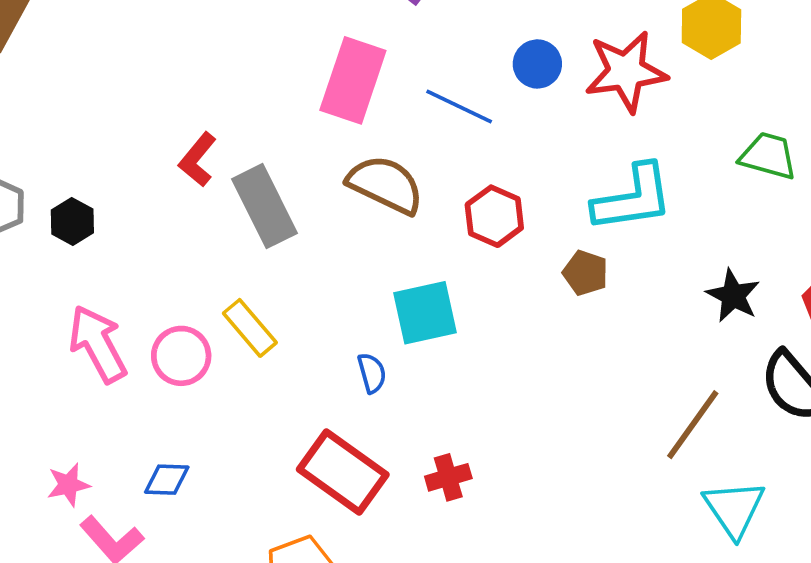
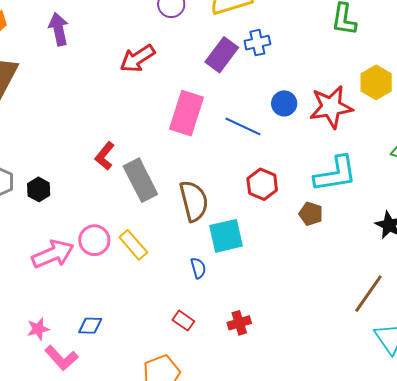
brown semicircle: (385, 185) -> (194, 201), moved, turned 51
pink arrow: (98, 344) -> (53, 254), turned 96
pink circle: (181, 356) -> (94, 240), moved
red rectangle: (343, 472) -> (183, 321), size x0.5

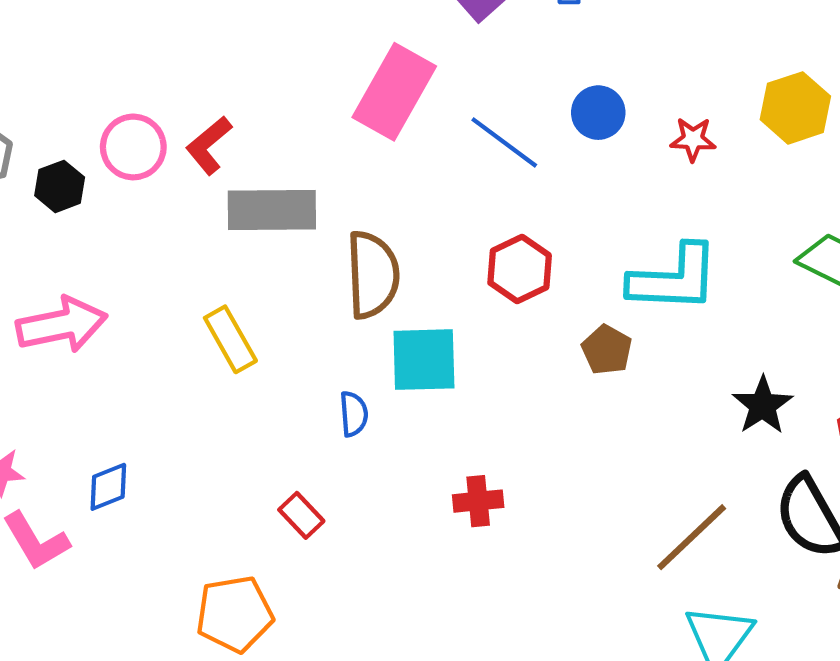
red star: (331, 107) -> (693, 139), size x0.5
gray rectangle: (140, 180) -> (272, 210), turned -75
pink circle: (94, 240) -> (133, 147), moved
red cross: (239, 323) -> (478, 501), moved
blue diamond: (90, 326) -> (108, 487), turned -35

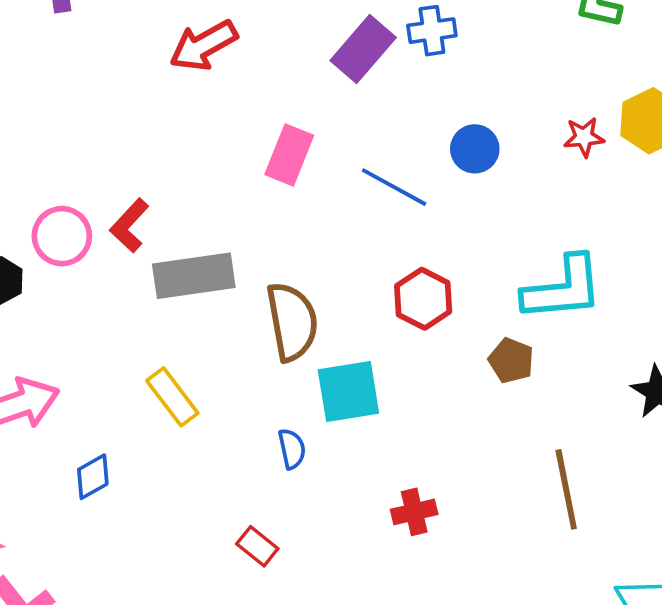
pink rectangle: (394, 92) -> (289, 155), size x0.7
red star: (693, 139) -> (584, 137), moved
blue diamond: (108, 487) -> (93, 477), moved
brown line: (692, 537) -> (566, 489), moved, turned -50

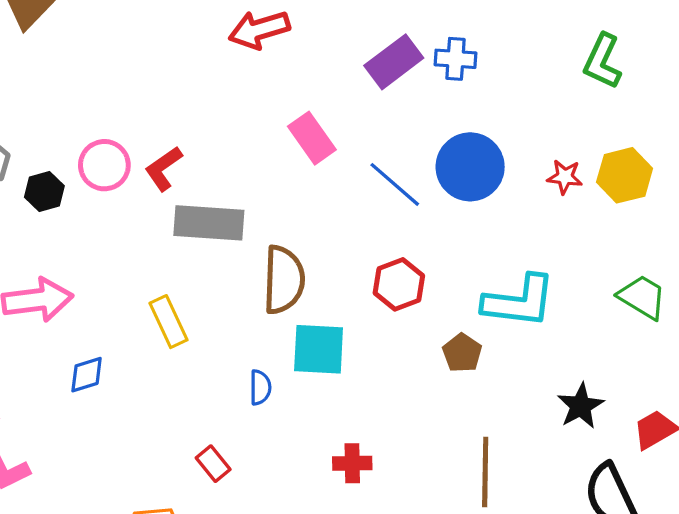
blue circle: (475, 149) -> (470, 167), size x1.6
pink rectangle: (289, 155) -> (312, 138), turned -69

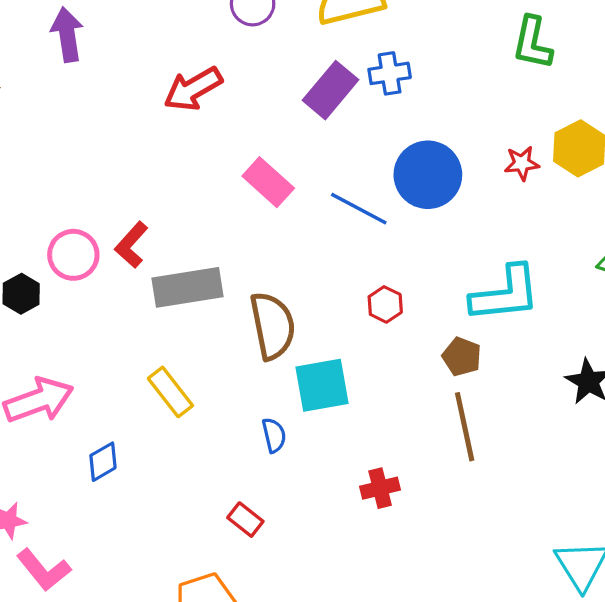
red hexagon: (399, 284) -> (385, 304), size x0.7
brown line: (485, 472) -> (465, 427), moved

